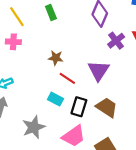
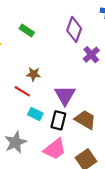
green rectangle: (51, 13) -> (27, 30), turned -32
purple triangle: (99, 71) -> (65, 95), moved
red line: (67, 78) -> (22, 91), moved

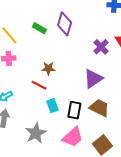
purple diamond: (74, 29) -> (65, 24), moved
purple triangle: (65, 95) -> (93, 79), moved, turned 30
cyan rectangle: (35, 114) -> (52, 106), turned 48

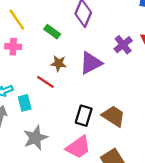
green rectangle: (39, 28) -> (52, 32), moved
purple triangle: (93, 79) -> (91, 63), moved
cyan rectangle: (52, 106) -> (25, 103), moved

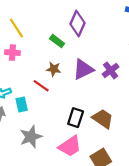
green rectangle: (52, 32) -> (57, 41), moved
purple cross: (123, 45) -> (111, 70), moved

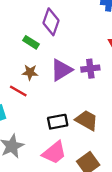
purple cross: (111, 70) -> (90, 69), turned 35
black rectangle: (76, 118) -> (58, 122), turned 66

